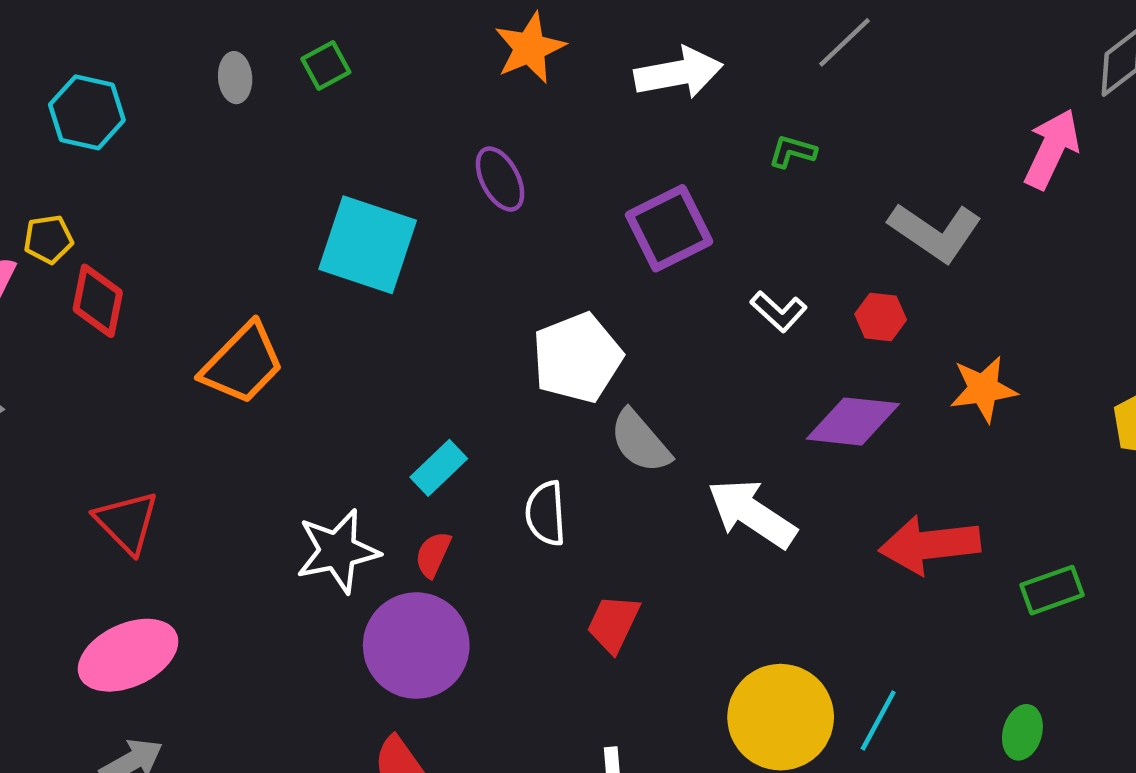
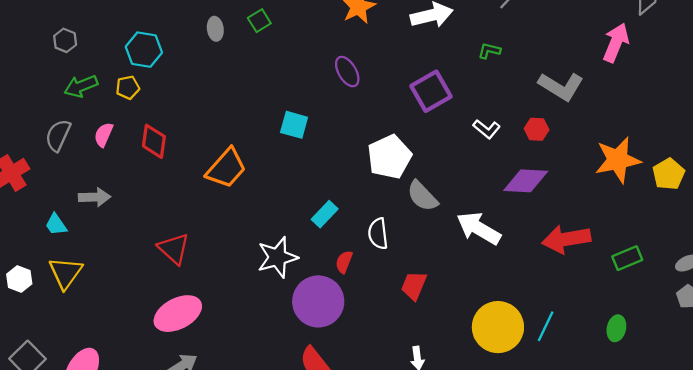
yellow pentagon: (48, 239) -> (128, 88), moved
cyan square: (368, 245) -> (294, 125), moved, size x0.6
orange star: (983, 389) -> (618, 160), moved, size x1.4
red semicircle: (433, 554) -> (344, 262), moved

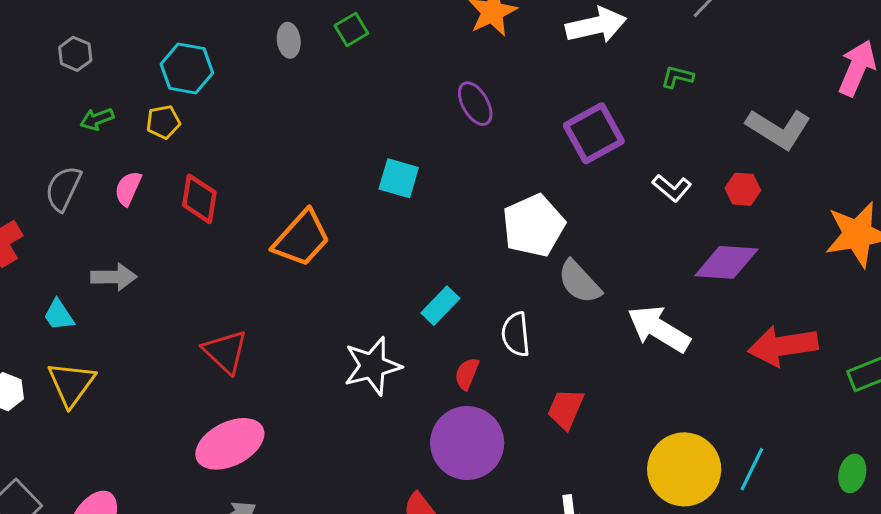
green arrow: (81, 86) -> (97, 119), size x0.7
purple circle: (318, 301) -> (467, 443), moved

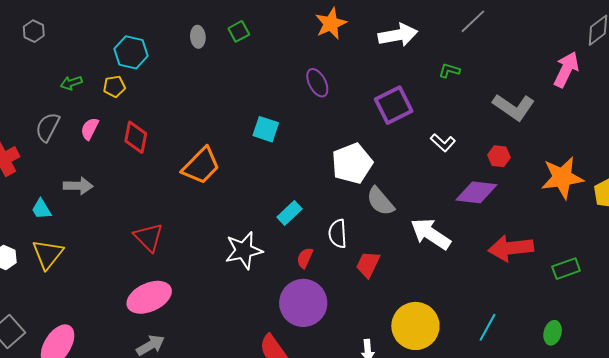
gray hexagon: (75, 54) -> (34, 31), moved
red hexagon: (743, 189) -> (499, 156), moved
red trapezoid: (566, 409) -> (368, 264), moved
yellow circle: (684, 469) -> (415, 326), moved

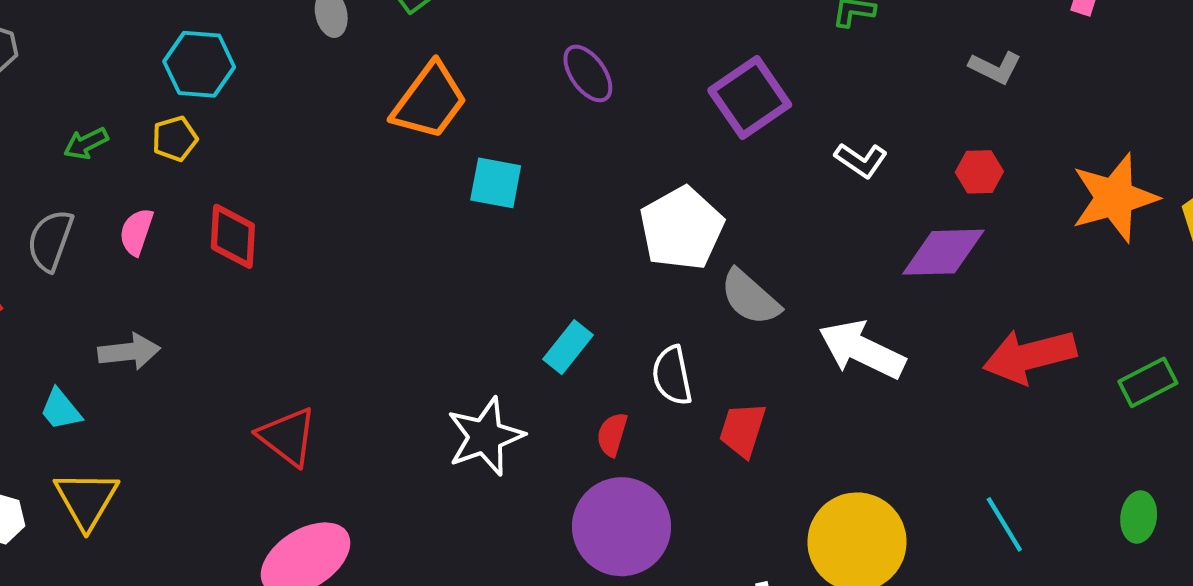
gray L-shape: (514, 107) -> (995, 67), size x0.6
orange trapezoid: (201, 166) -> (430, 101), moved
cyan line: (488, 327) -> (1004, 524), turned -52

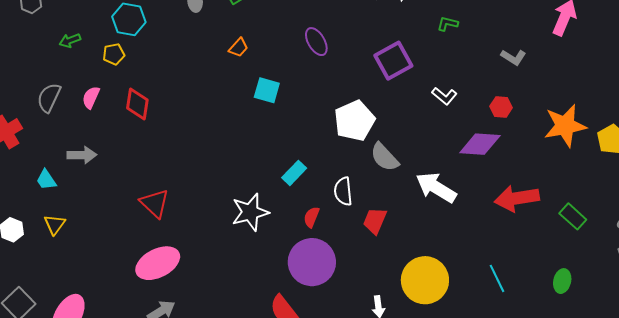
orange trapezoid: (430, 101) -> (239, 48), size x0.5
green arrow: (86, 143) -> (70, 40), moved
green rectangle: (1148, 382) -> (573, 216), turned 64
yellow triangle: (86, 500) -> (55, 225), size x0.7

